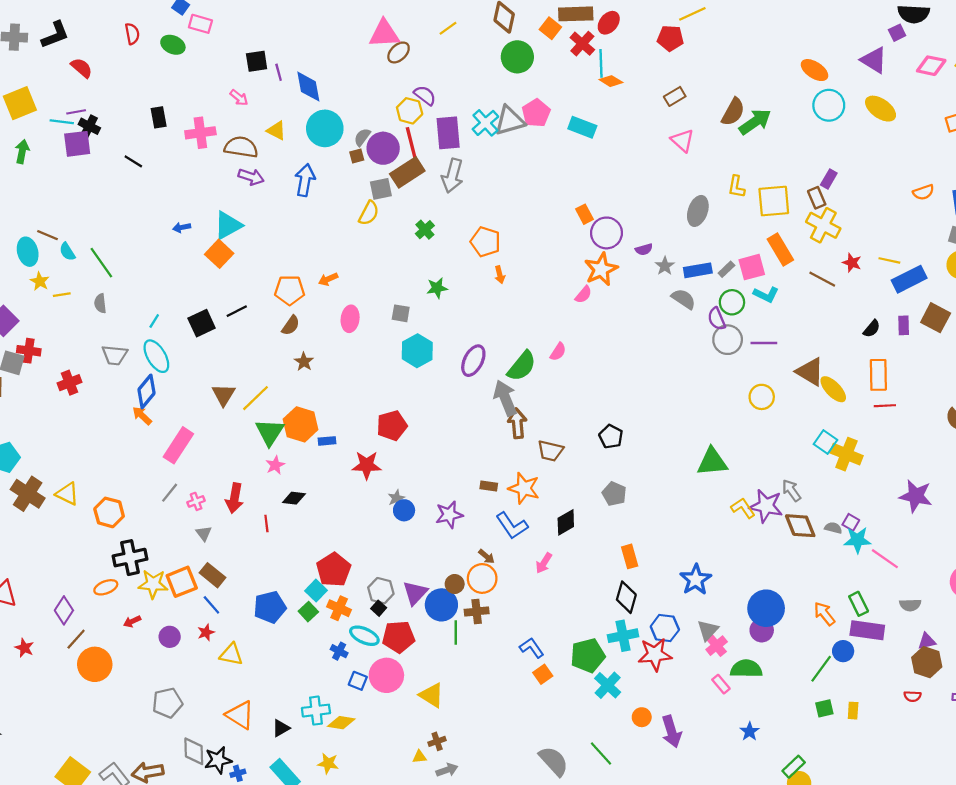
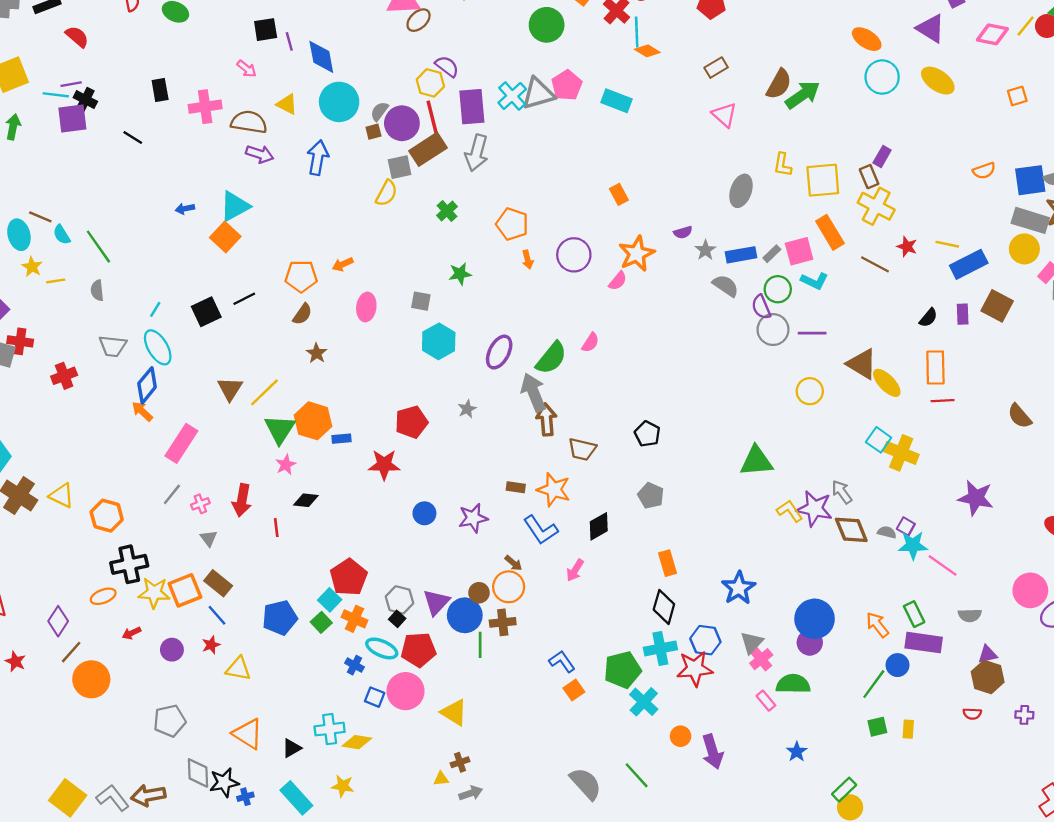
purple circle: (607, 233) -> (574, 255), moved
gray star: (396, 498) -> (467, 409), moved

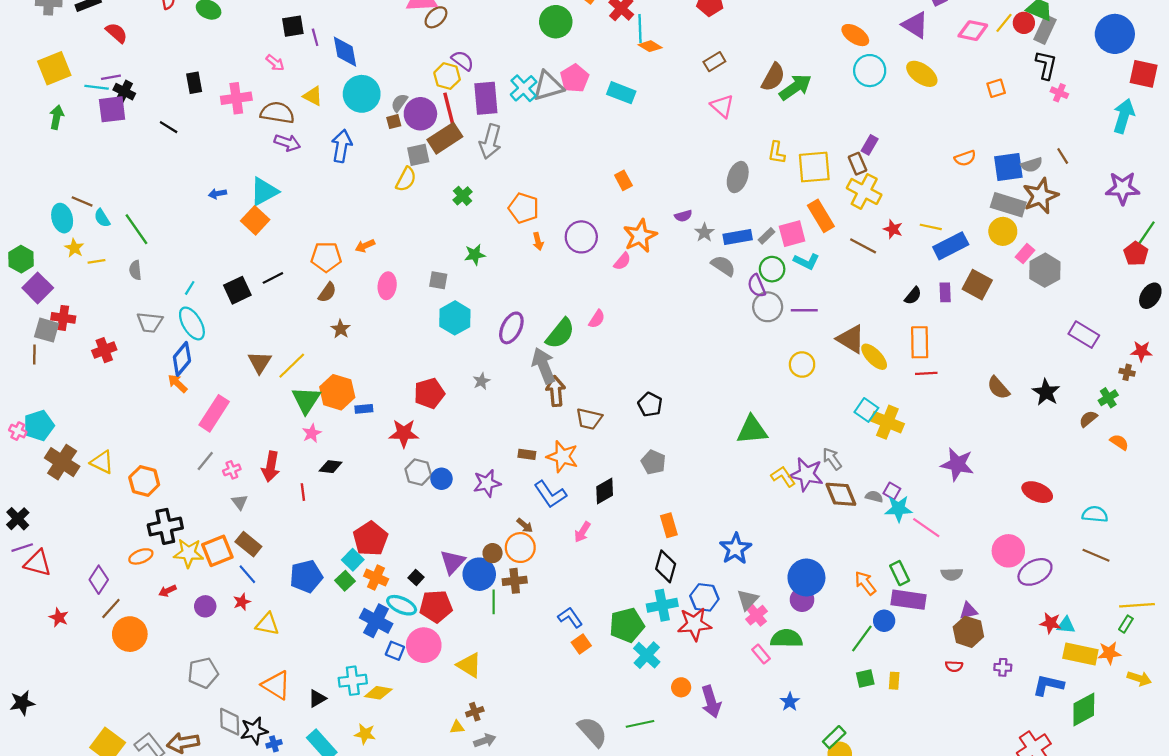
gray hexagon: (400, 600) -> (418, 472), moved
blue cross: (354, 665) -> (376, 621), size x1.8
green line: (637, 775) -> (640, 724), turned -60

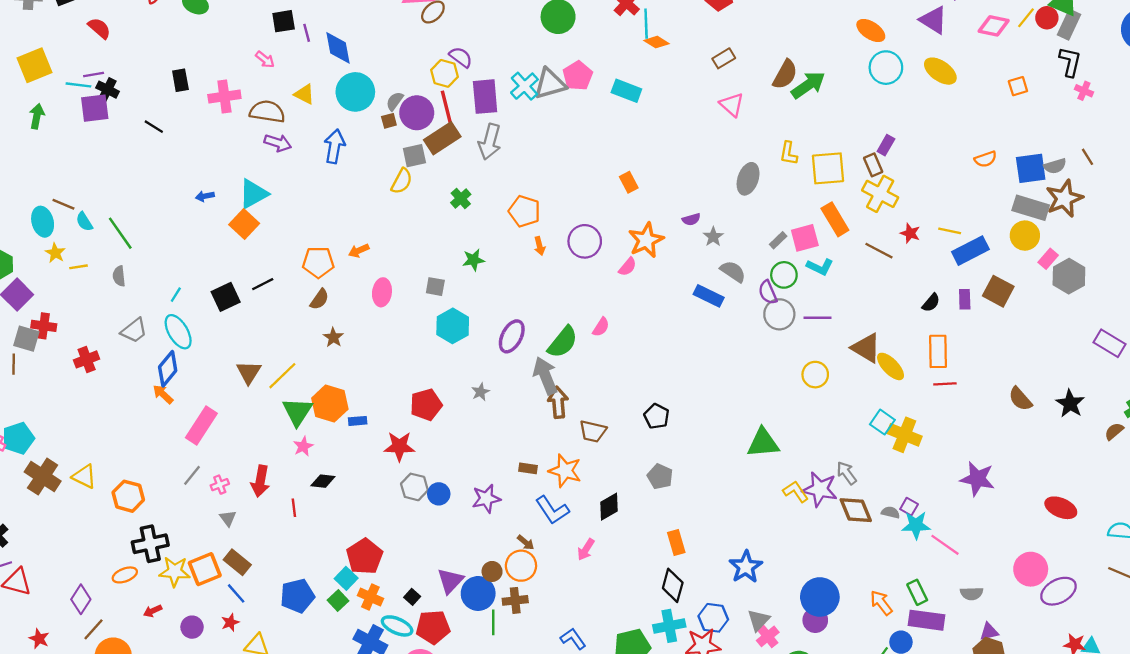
blue rectangle: (738, 237) -> (709, 296), moved, turned 36
gray trapezoid: (150, 322) -> (134, 331), turned -44

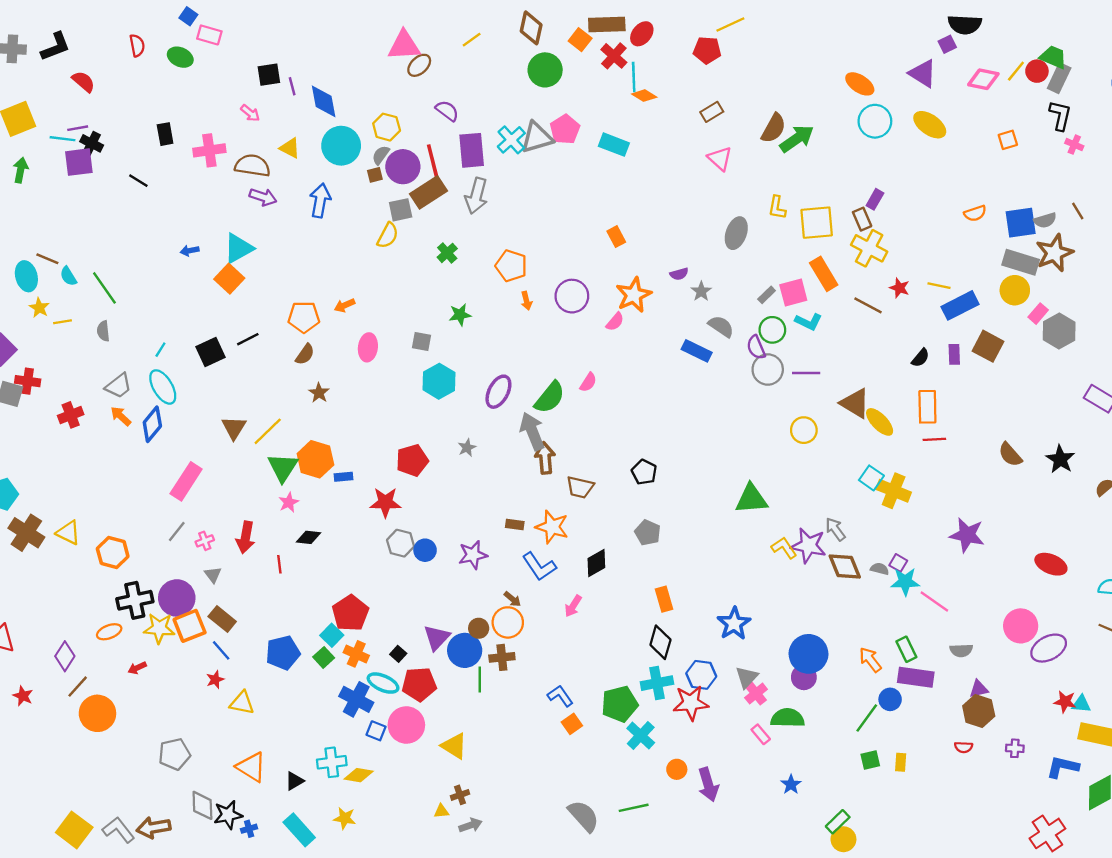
yellow hexagon: (445, 73) -> (387, 127), moved
orange arrow: (163, 394) -> (121, 416), moved
purple circle: (192, 627) -> (177, 598), moved, size x1.6

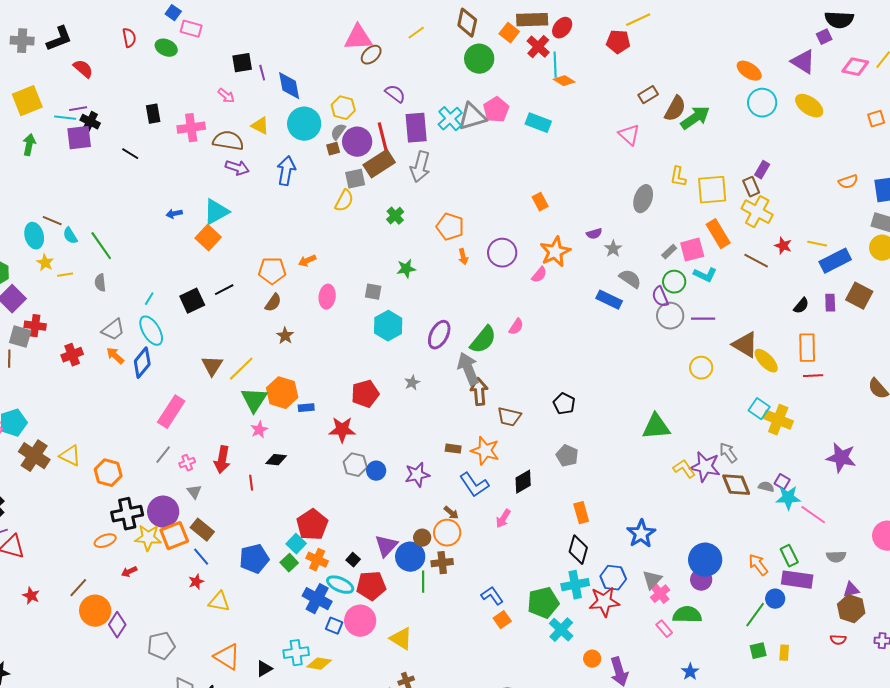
brown rectangle: (712, 112) -> (648, 95), moved
purple diamond: (65, 656) -> (117, 625), moved

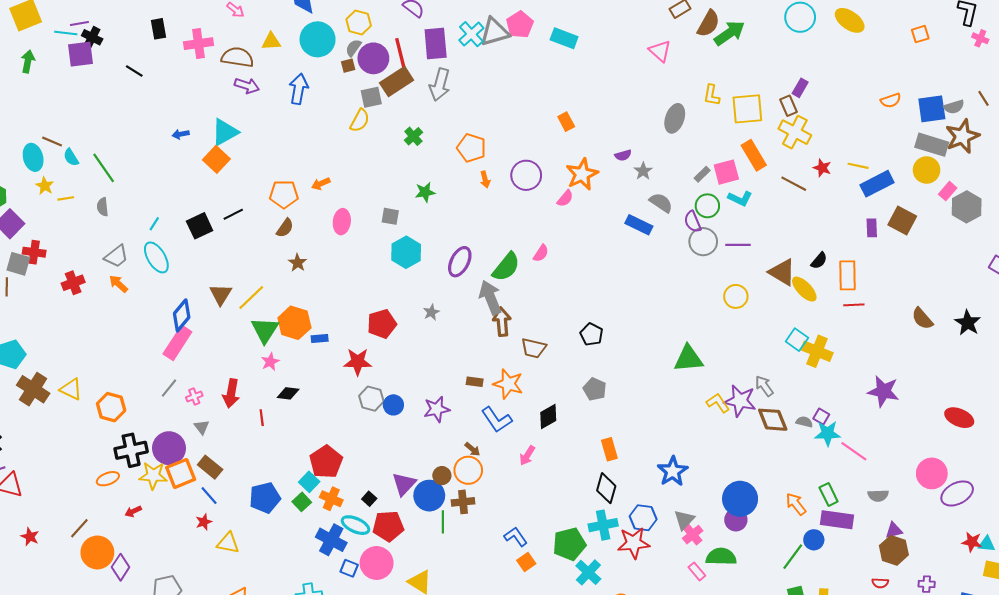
yellow triangle: (260, 126) -> (271, 41), turned -30
black semicircle: (801, 306) -> (819, 261), moved
blue diamond: (142, 363) -> (182, 315), moved

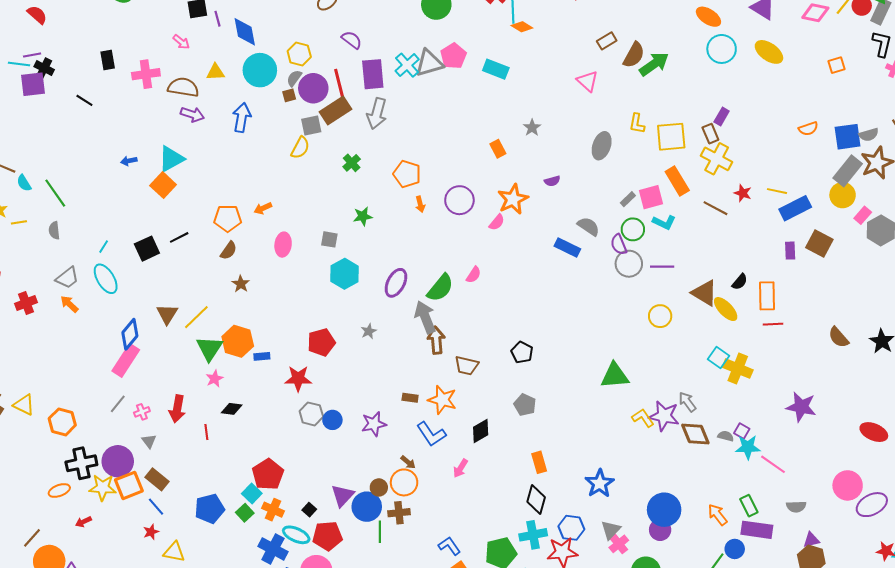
gray rectangle: (932, 145) -> (848, 171), turned -68
gray star: (643, 171) -> (532, 128), moved

